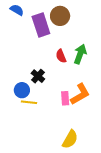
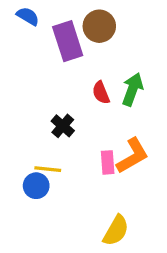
blue circle: (22, 90) -> (36, 186), moved

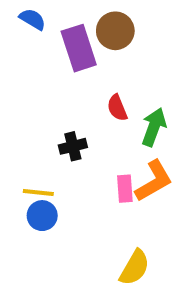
green arrow: (133, 89) -> (154, 127), moved
black cross: (63, 126) -> (73, 146), turned 35
yellow line: (48, 169) -> (38, 192), moved

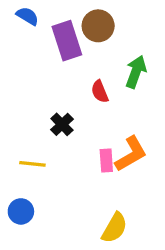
green arrow: (154, 127) -> (136, 72), moved
black cross: (73, 146) -> (62, 124), turned -30
blue circle: (42, 216) -> (21, 211), moved

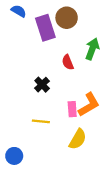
yellow line: (32, 164) -> (41, 121), moved
blue circle: (21, 211) -> (14, 156), moved
yellow semicircle: (115, 228) -> (78, 139), moved

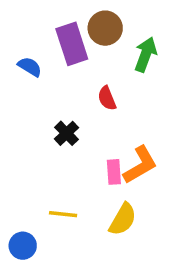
blue semicircle: (19, 11) -> (30, 67), moved
green arrow: (92, 49) -> (146, 54), moved
yellow line: (41, 121) -> (63, 214), moved

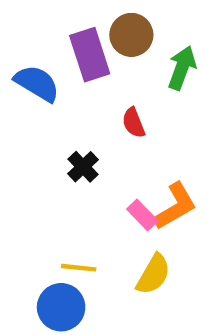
blue semicircle: (30, 67) -> (37, 83), size x1.5
pink rectangle: (114, 172) -> (142, 215), turned -40
blue circle: (23, 246) -> (61, 307), moved, size x1.4

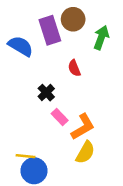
orange L-shape: (175, 206) -> (83, 127), moved
pink rectangle: (142, 215) -> (60, 117), moved
yellow line: (79, 268) -> (25, 156), moved

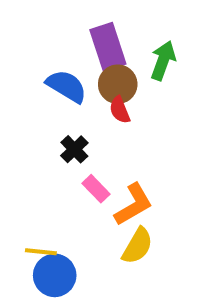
brown circle: (73, 19) -> (118, 84), moved
purple rectangle: (50, 30) -> (108, 47), moved
blue semicircle: (21, 46) -> (66, 86), moved

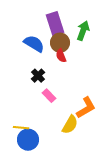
orange L-shape: (133, 204) -> (86, 108), moved

